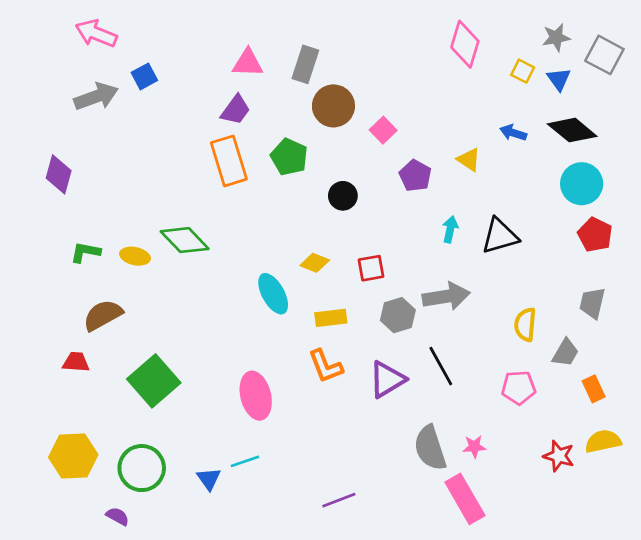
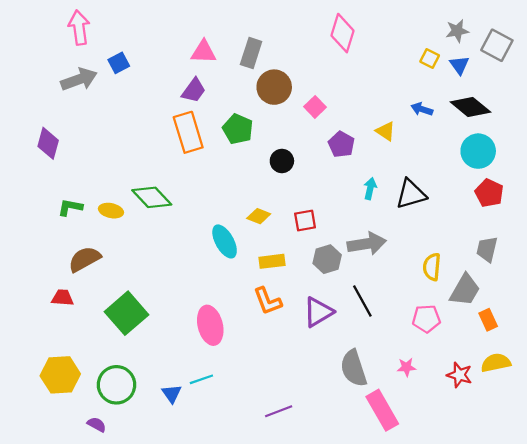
pink arrow: (96, 33) -> (79, 28), turned 60
pink diamond: (465, 44) -> (343, 33), moved
gray trapezoid: (566, 353) -> (465, 290), size x1.4
pink star: (474, 447) -> (406, 367), moved

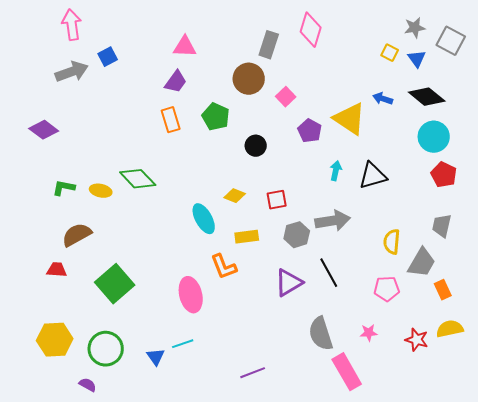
gray rectangle: (251, 53) -> (269, 45), moved
yellow triangle: (386, 131) -> (350, 119), size x1.8
orange rectangle: (188, 132) -> (171, 120), size x0.7
purple diamond: (48, 143) -> (44, 130), turned -68
orange L-shape: (268, 301) -> (224, 267), moved

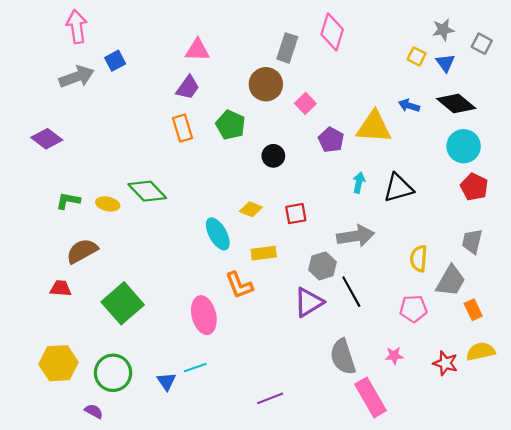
gray square: (451, 41) -> (482, 44), size x0.7
yellow triangle: (350, 119) -> (374, 127), turned -30
gray hexagon: (297, 235) -> (322, 266), moved

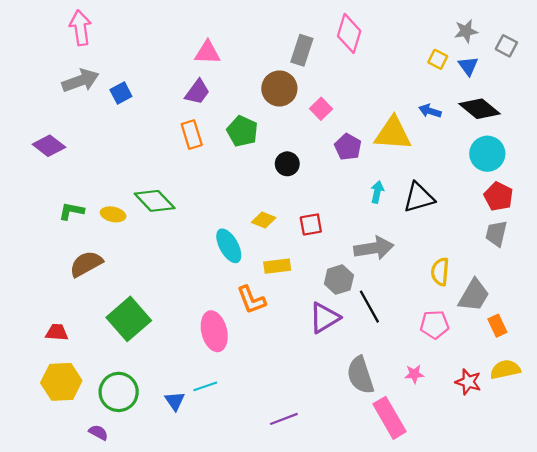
blue square: (115, 61) -> (121, 93), moved
gray trapezoid: (472, 241) -> (496, 233), moved
red trapezoid: (61, 288) -> (57, 332), moved

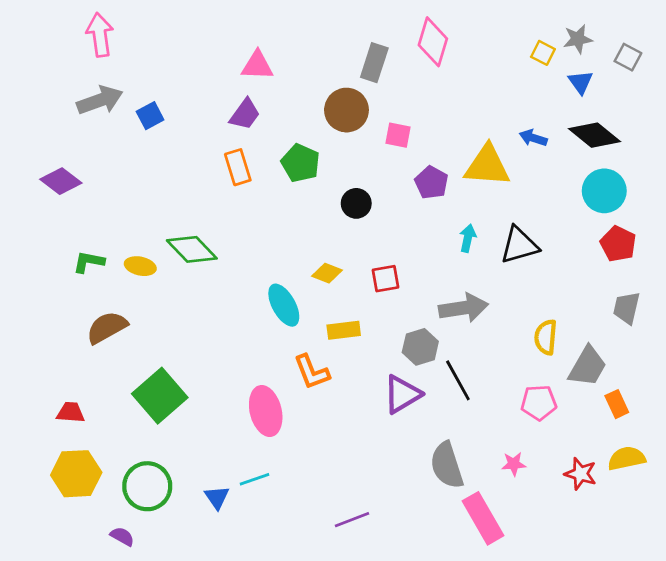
yellow square: (438, 59) -> (543, 53), moved
pink square: (321, 109) -> (398, 135), turned -35
gray trapezoid: (496, 233) -> (627, 308), moved

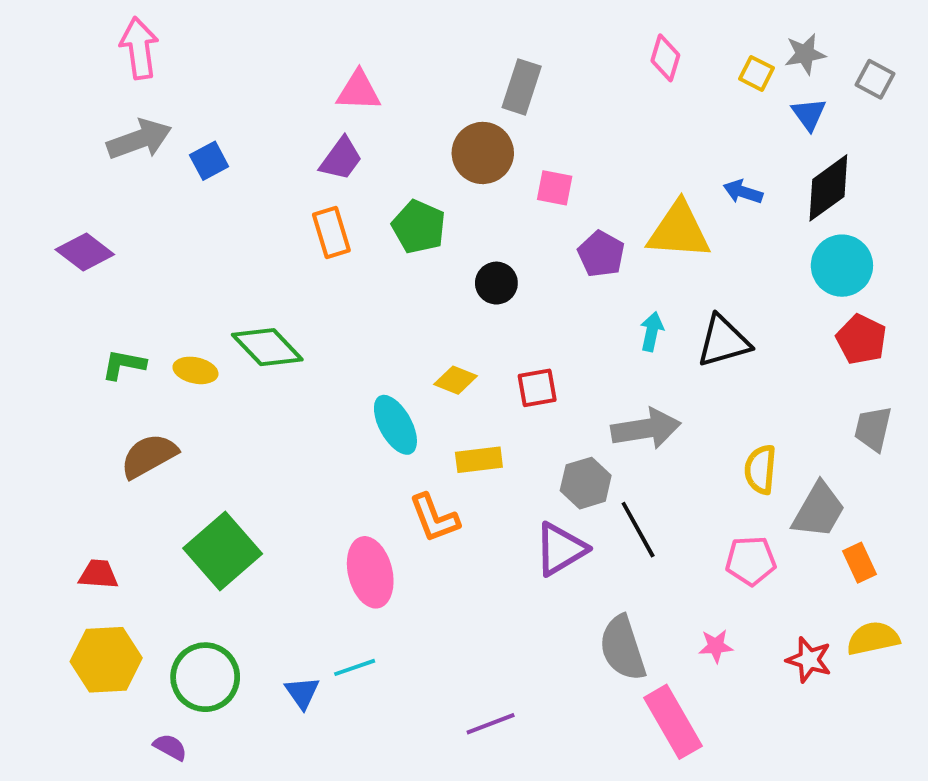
pink diamond: (433, 42) -> (665, 58), moved, size x0.7
black diamond: (594, 135) -> (828, 188), turned -75

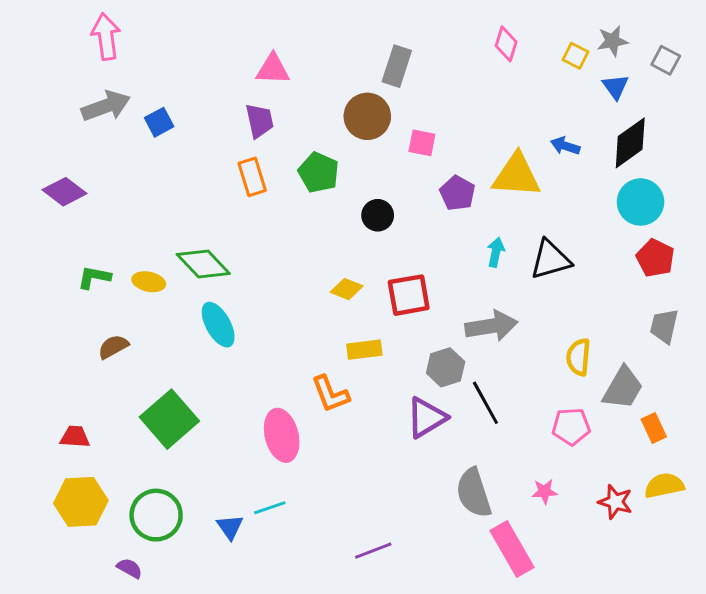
purple trapezoid: (341, 159) -> (259, 121), turned -48
red square: (537, 388) -> (409, 295), size x1.4
cyan ellipse: (395, 425) -> (218, 325), moved
brown semicircle: (149, 456) -> (113, 347), size x0.7

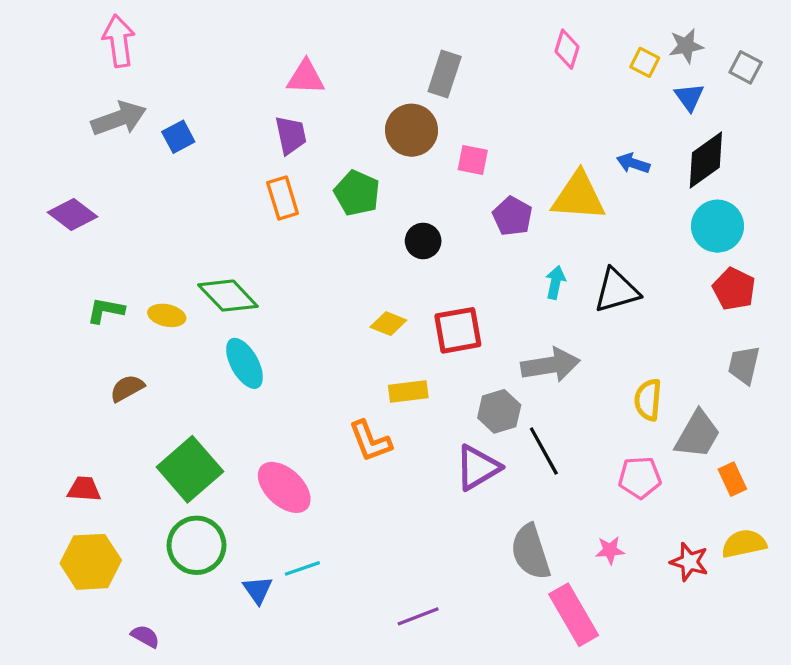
pink ellipse: (282, 435) -> (284, 487), moved, turned -33
green circle: (156, 515) -> (197, 545), moved

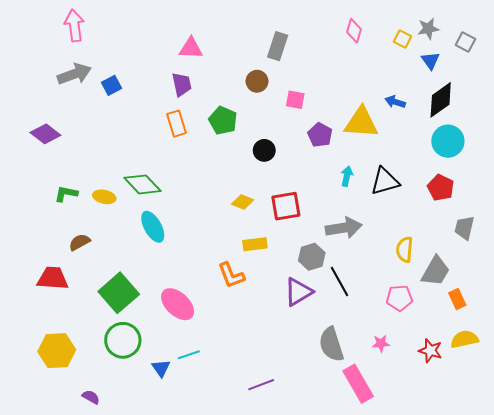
brown circle: (412, 130) -> (257, 81), size x0.7
red pentagon: (734, 289) -> (441, 188), moved
red trapezoid: (84, 489) -> (53, 278), moved, size x1.5

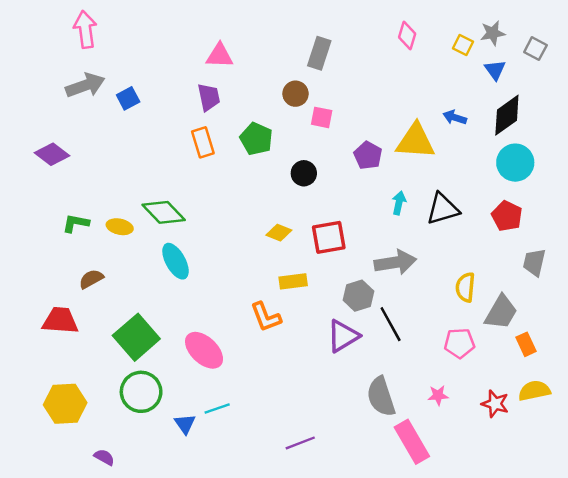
pink square: (295, 100) -> (322, 117), moved

